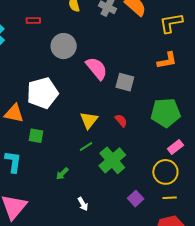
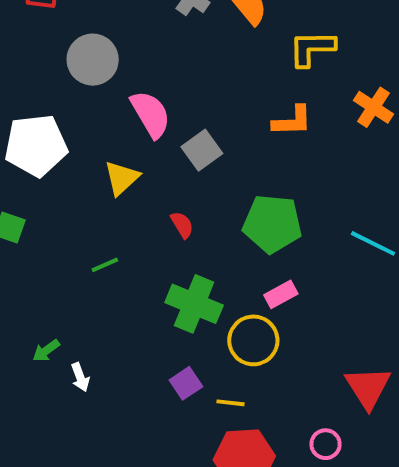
gray square: (125, 82) -> (202, 150), turned 30
yellow triangle: (89, 120) -> (122, 178), moved
green cross: (112, 160) -> (194, 304), moved, turned -36
green arrow: (62, 174) -> (46, 351), moved
yellow line: (170, 198) -> (231, 403), moved

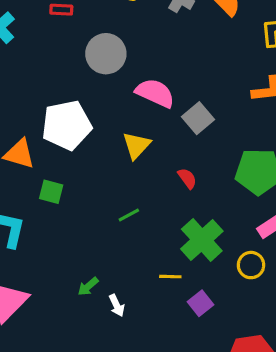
pink semicircle: (151, 114) -> (155, 93), turned -30
green cross: (194, 304) -> (202, 240), turned 30
yellow circle: (253, 340) -> (251, 265), size x0.7
yellow line: (231, 403) -> (170, 277), moved

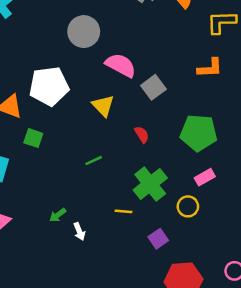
yellow triangle: (136, 145) -> (103, 106), turned -30
purple square: (201, 303) -> (158, 239), moved

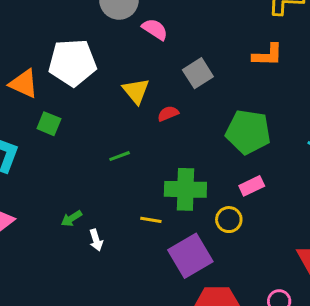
pink semicircle: (121, 65) -> (155, 29), moved, size x0.7
red semicircle: (142, 134) -> (168, 114), moved, turned -84
green cross: (150, 184) -> (185, 189), turned 36
purple square: (158, 239) -> (190, 256), size x1.8

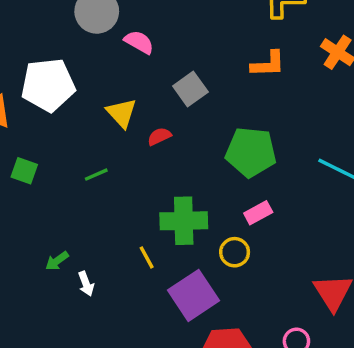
green square: (49, 124) -> (24, 171), moved
green line: (120, 156) -> (96, 175), moved
yellow line: (151, 220) -> (147, 257), turned 55

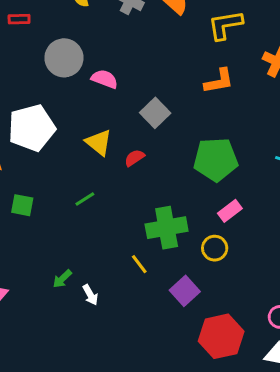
purple square: (193, 295) -> (185, 291), size x0.7

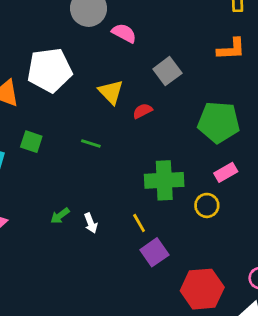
green line: (85, 199) -> (91, 144), turned 42
yellow line: (139, 264) -> (139, 223), moved
purple square: (185, 291) -> (154, 252), moved
white arrow: (90, 295) -> (91, 223), moved

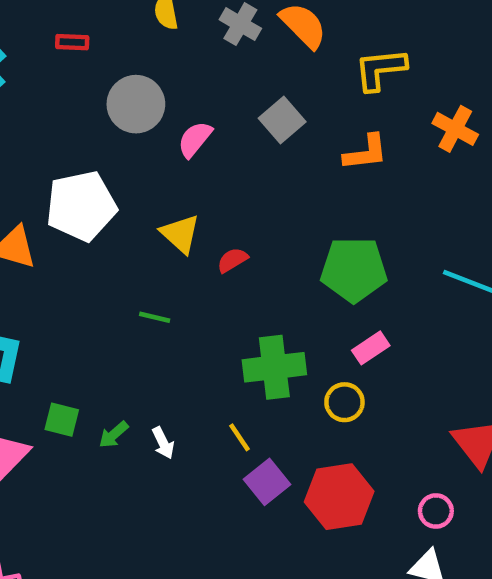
pink semicircle: (124, 33) -> (195, 139), turned -75
gray square: (167, 71) -> (282, 120), moved
green square: (31, 142) -> (62, 420), moved
red hexagon: (202, 289) -> (339, 497), moved

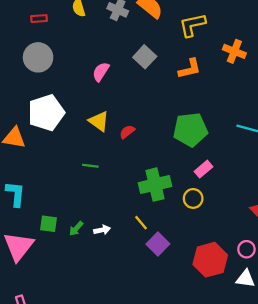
red rectangle: (72, 42) -> (39, 19), moved
gray circle: (136, 104) -> (38, 57), moved
white arrow: (163, 443) -> (102, 230), turned -70
red hexagon: (339, 497) -> (210, 260), moved

